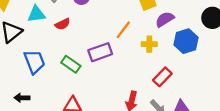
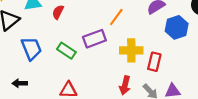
red semicircle: (63, 24) -> (58, 12), turned 144
yellow cross: (149, 44) -> (131, 50), moved, size x1.5
red rectangle: (162, 77) -> (154, 62), turned -30

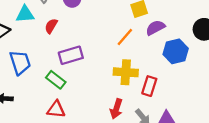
orange line: (116, 17) -> (125, 37), moved
purple rectangle: (94, 39) -> (71, 55), moved
green rectangle: (66, 51) -> (56, 80), moved

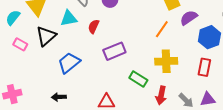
blue trapezoid: (20, 63) -> (69, 63), turned -105
green rectangle: (56, 80) -> (138, 79), moved
red rectangle: (149, 86) -> (204, 67), moved

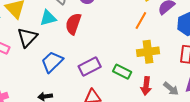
red semicircle: (94, 26) -> (73, 24), size x1.5
purple rectangle: (114, 51) -> (90, 66), moved

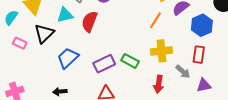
green rectangle: (122, 72) -> (130, 61), moved
gray arrow: (171, 89) -> (183, 72), moved

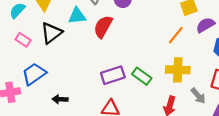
blue trapezoid: (68, 58) -> (34, 74), moved

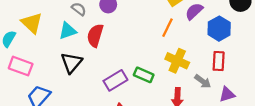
black triangle: (51, 33) -> (71, 63), moved
pink rectangle: (23, 40) -> (21, 66), size x1.5
yellow cross: (178, 70) -> (177, 61), turned 35

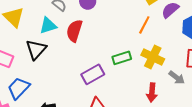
black triangle: (71, 63) -> (36, 50), moved
green rectangle: (144, 75) -> (122, 58), moved, turned -42

